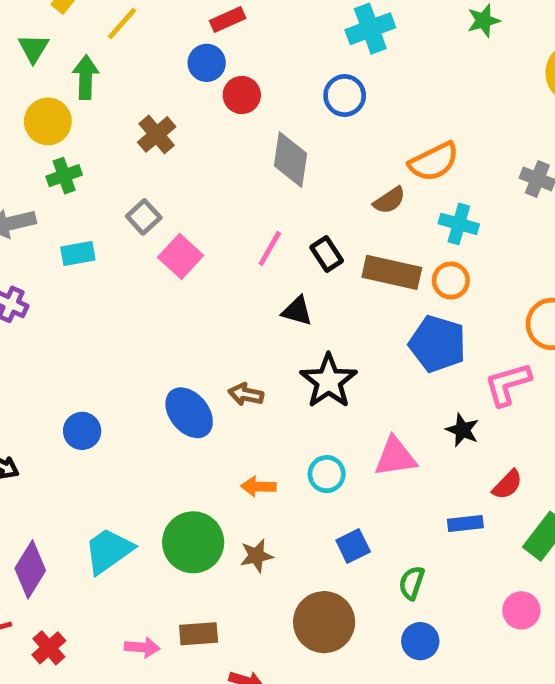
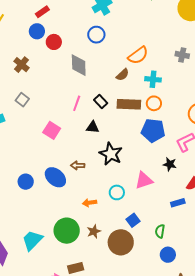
pink square: (181, 256) -> (52, 130), moved
blue circle: (82, 431) -> (26, 182), moved
brown circle: (324, 622) -> (121, 242), moved

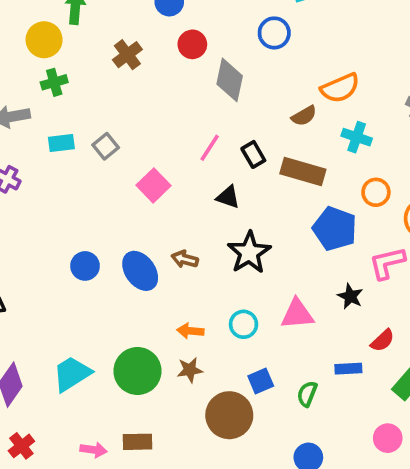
red circle: (54, 42) -> (192, 44), moved
gray square: (22, 100) -> (106, 146), moved
orange circle: (154, 103) -> (376, 192), moved
brown star: (94, 231) -> (190, 370), moved
green semicircle: (160, 231) -> (307, 394), moved

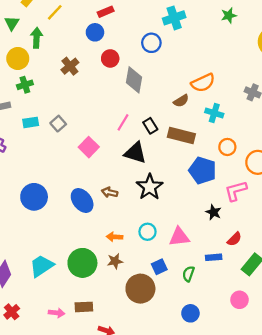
blue circle: (274, 33) -> (151, 43), moved
black triangle: (228, 197) -> (135, 153), size x1.5
blue circle: (85, 266) -> (34, 197), moved, size x1.5
pink triangle: (297, 314) -> (179, 237), moved

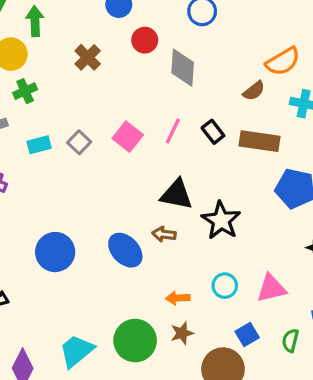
pink square: (89, 147) -> (128, 137), moved
black triangle: (135, 153) -> (177, 194), moved

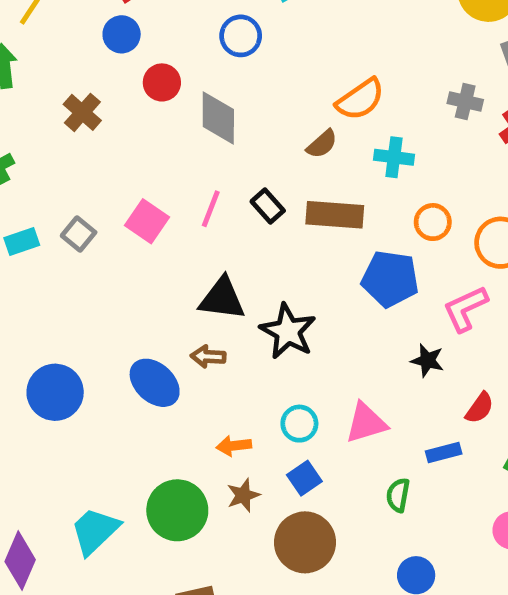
blue square: (247, 335) -> (304, 478), moved

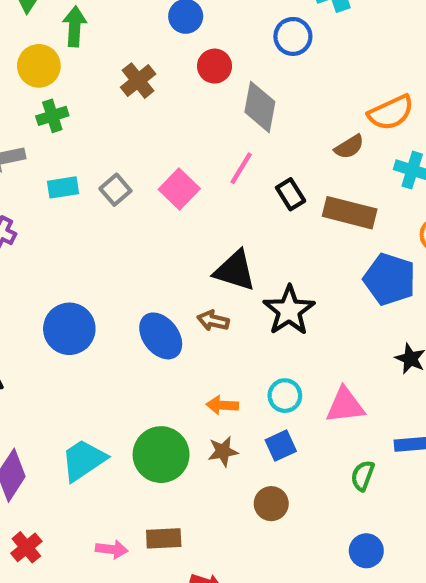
pink line: (211, 209) -> (241, 168), moved
brown circle: (305, 542) -> (271, 504), size x0.6

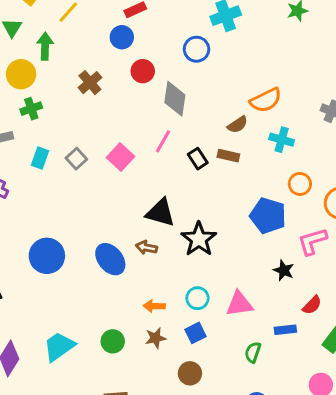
cyan rectangle: (63, 187) -> (40, 158), turned -60
brown rectangle: (350, 213) -> (228, 156), moved, size x0.6
green circle: (161, 455) -> (113, 341), size x0.6

